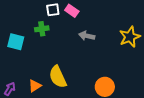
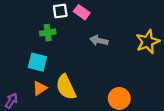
cyan square: (16, 42) -> (37, 62), moved
orange triangle: (35, 86) -> (40, 88), moved

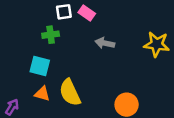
yellow star: (148, 42) -> (157, 44), turned 30
orange triangle: (40, 88) -> (42, 94), turned 49

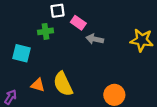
pink rectangle: (87, 13) -> (78, 23), moved
cyan square: (40, 66) -> (21, 53), moved

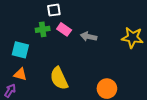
pink rectangle: (78, 23) -> (64, 29), moved
orange triangle: (38, 85) -> (20, 74), moved

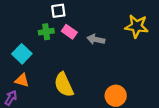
yellow star: (132, 38) -> (137, 26), moved
cyan square: (20, 50) -> (22, 54), turned 30

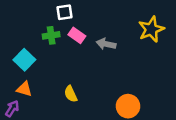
yellow star: (137, 26) -> (151, 29), turned -30
yellow semicircle: (64, 85) -> (71, 94), size x0.6

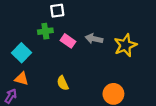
yellow star: (151, 29) -> (125, 45), moved
pink rectangle: (77, 35) -> (68, 41), moved

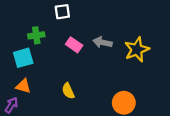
green cross: (45, 31) -> (36, 35), moved
cyan square: (22, 53) -> (23, 58), turned 30

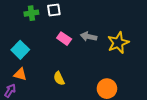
green cross: (36, 35) -> (31, 13), moved
cyan square: (23, 58) -> (20, 50), turned -30

